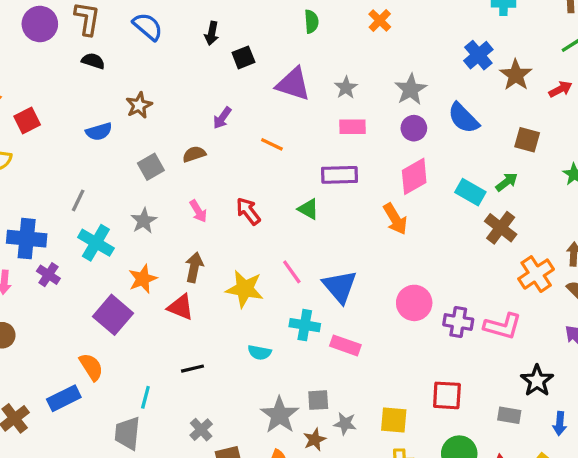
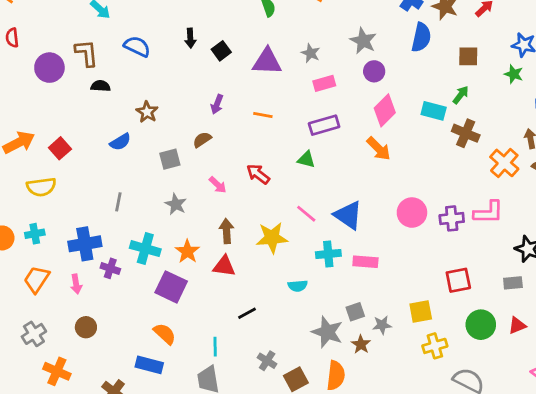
blue semicircle: (463, 118) -> (421, 37), moved, turned -108
gray square: (151, 167) -> (170, 159), turned 30
cyan cross: (96, 243) -> (145, 249), moved
blue rectangle: (64, 398) -> (149, 365), turned 56

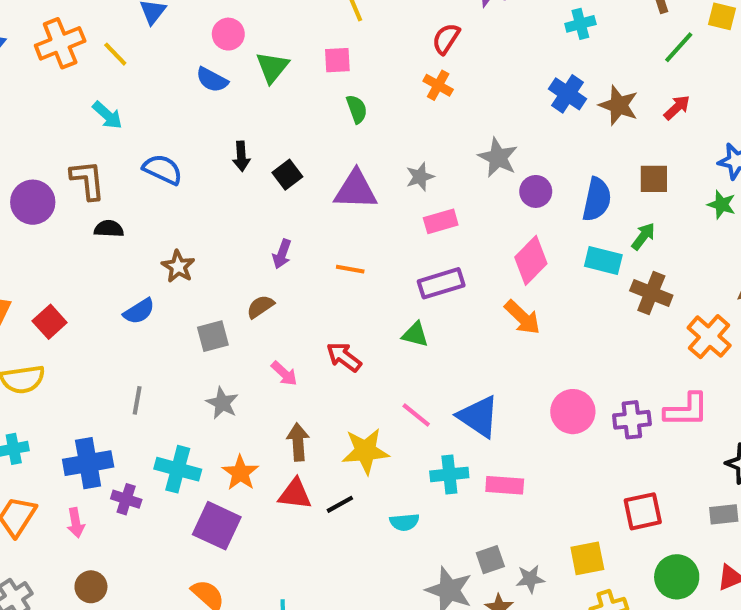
blue semicircle: (421, 37) -> (597, 199), moved
gray star: (311, 53) -> (420, 177), turned 30
purple circle: (374, 71) -> (536, 191), moved
black line: (247, 313) -> (340, 504), moved

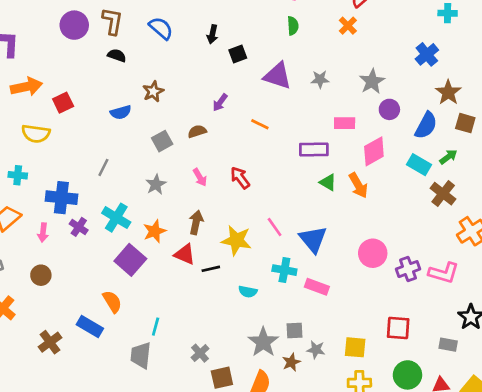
brown star: (619, 105) -> (448, 92), moved
pink rectangle: (441, 221) -> (345, 123), moved
green triangle: (415, 334) -> (328, 182), moved
gray square: (213, 336) -> (162, 141), turned -30
purple cross: (632, 420) -> (408, 269), turned -30

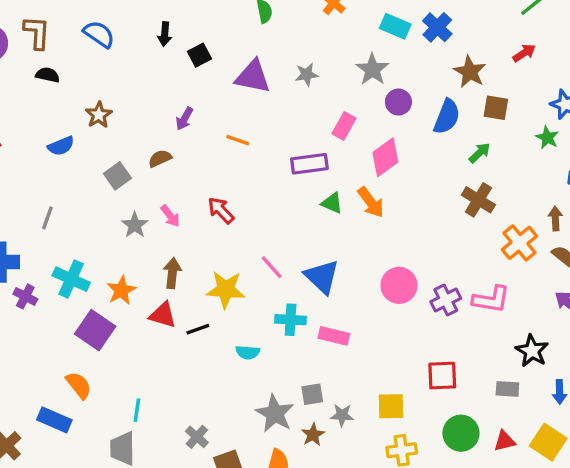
pink rectangle: (345, 123) -> (344, 126), turned -54
cyan rectangle: (419, 165) -> (395, 26), moved
gray star: (156, 184) -> (135, 225), moved

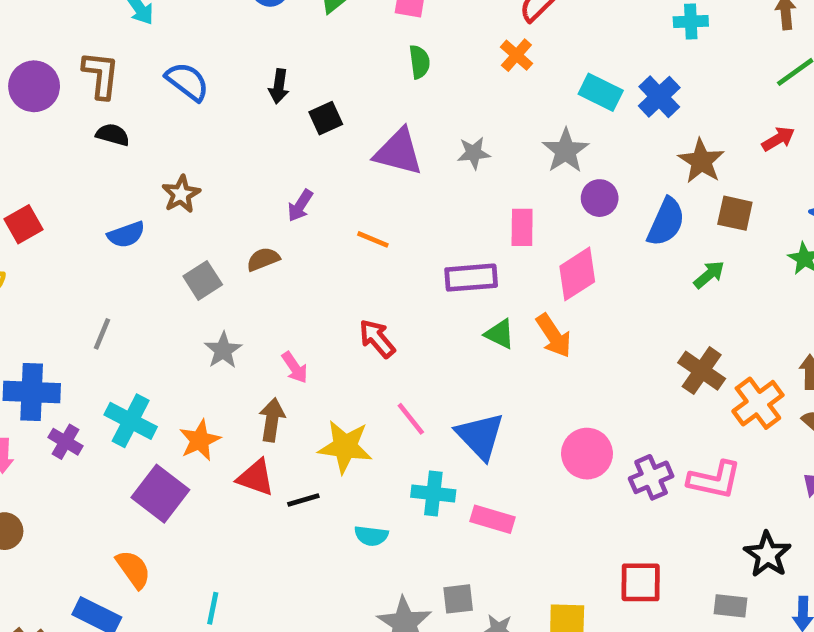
pink rectangle: (344, 126) -> (522, 227), turned -32
brown cross: (478, 200) -> (702, 371), moved
red arrow: (221, 210) -> (377, 339), moved
pink arrow: (170, 216) -> (295, 368), moved

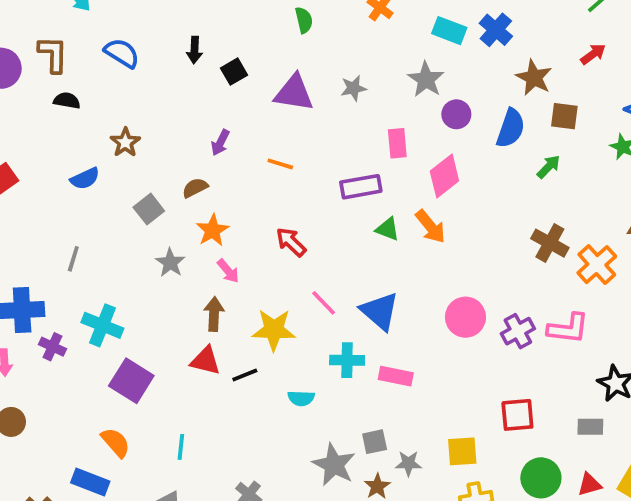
orange star: (200, 440) -> (213, 230), moved
cyan line: (213, 608) -> (181, 447), moved

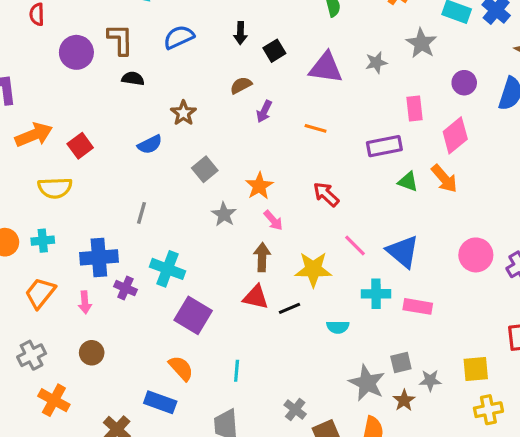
blue semicircle: (122, 53) -> (179, 37), turned -56
gray star: (426, 79) -> (421, 43), moved
brown semicircle: (195, 188) -> (241, 85), moved

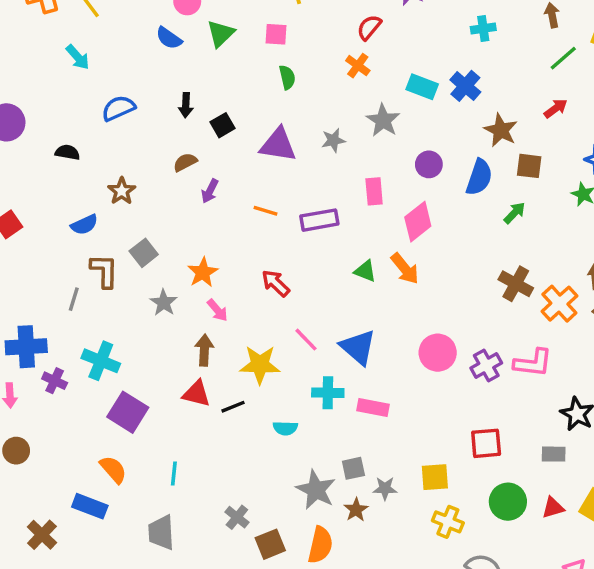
brown L-shape: (120, 39) -> (104, 271), moved
purple rectangle: (384, 146) -> (319, 220), moved
yellow cross: (488, 410) -> (448, 522), turned 32

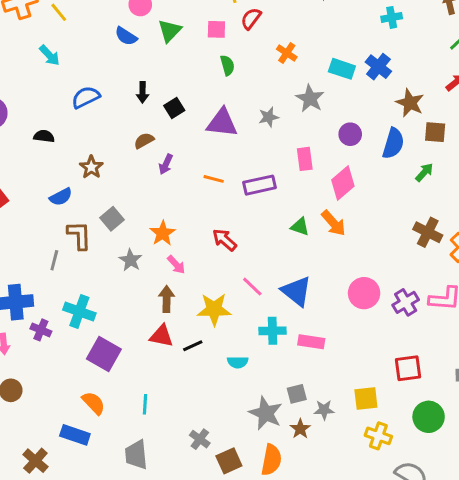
red semicircle: (369, 27) -> (251, 18), moved

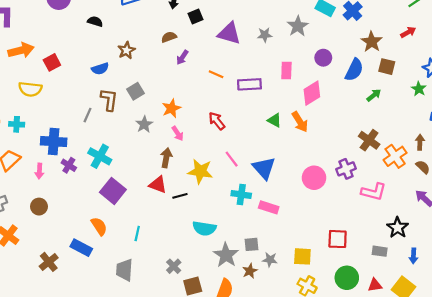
purple cross: (406, 302) -> (346, 169), moved
cyan semicircle: (238, 362) -> (204, 228), moved, size x1.5

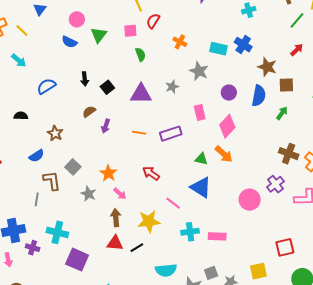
blue triangle: (264, 168) -> (201, 187), moved

